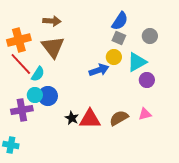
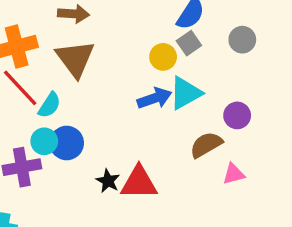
gray square: (119, 38) -> (189, 43), turned 32
yellow circle: (114, 57) -> (163, 57), moved
cyan triangle: (137, 62) -> (185, 93), moved
brown semicircle: (119, 118) -> (206, 145), moved

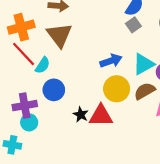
yellow circle: (163, 57) -> (117, 89), moved, size x1.5
cyan triangle: (185, 93) -> (143, 64), moved
cyan circle: (44, 141) -> (29, 122), moved

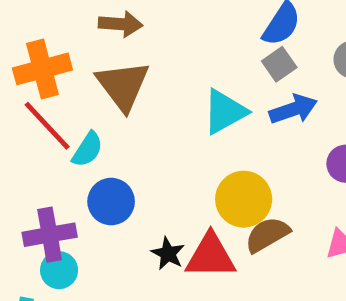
blue arrow: (111, 61) -> (293, 109), moved
cyan triangle: (143, 64) -> (225, 112), moved
brown semicircle: (145, 91) -> (267, 235), moved

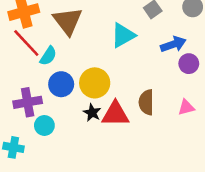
blue arrow: (293, 109) -> (173, 44), moved
yellow circle: (244, 199) -> (95, 83), moved
brown semicircle: (267, 235) -> (146, 102), turned -60
cyan circle: (59, 270) -> (44, 125), moved

